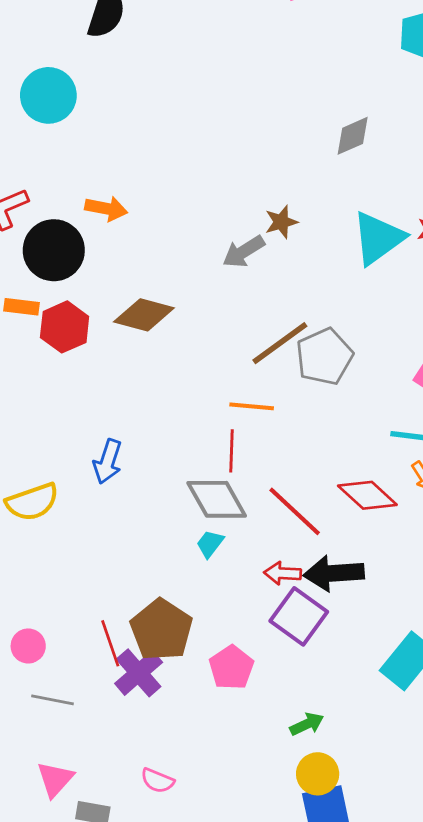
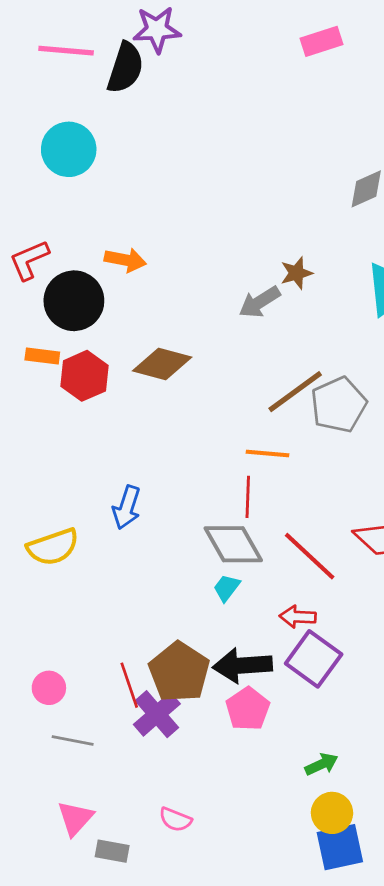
black arrow: (334, 573) -> (242, 665), moved

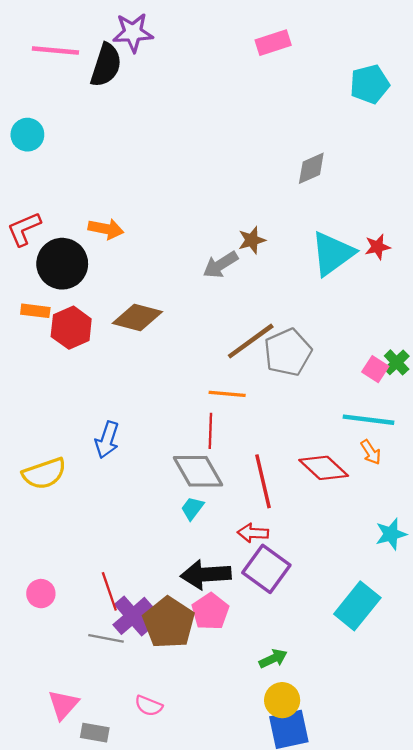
cyan circle: (69, 149) -> (27, 135), moved, size x0.7
red line: (310, 556) -> (263, 481), turned 34
brown pentagon: (179, 672) -> (169, 623), moved
gray line: (73, 740) -> (106, 638), moved

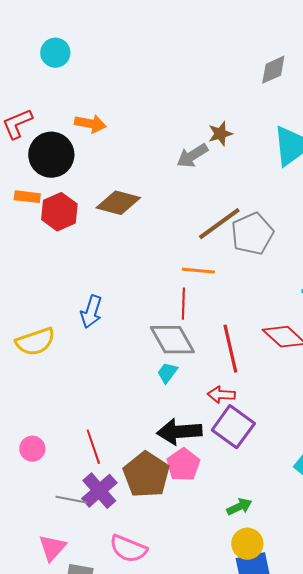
cyan circle: (27, 135) -> (55, 53), moved
purple cross: (133, 616) -> (99, 491), moved
gray line: (106, 638) -> (71, 500), moved
pink semicircle: (149, 706) -> (128, 549), size x1.5

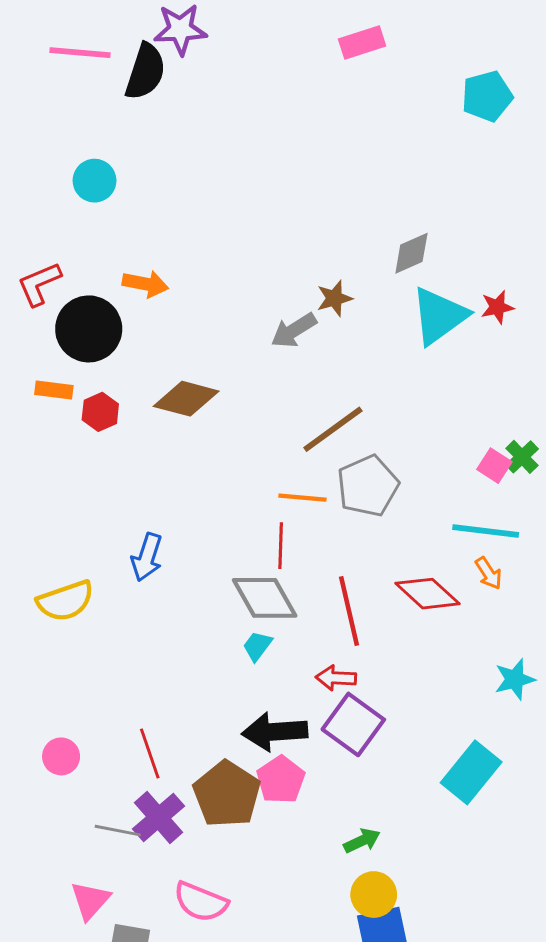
gray diamond: (273, 70) -> (411, 253), moved
red hexagon: (59, 212) -> (100, 412), size x0.7
gray pentagon: (252, 234) -> (368, 486), moved

